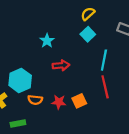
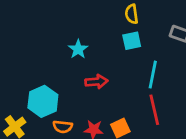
yellow semicircle: (88, 14) -> (132, 14), turned -56
cyan square: (88, 34) -> (132, 41), turned 32

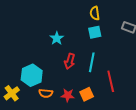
cyan line: (153, 75) -> (92, 62), moved
red arrow: (96, 82) -> (70, 61), turned 112

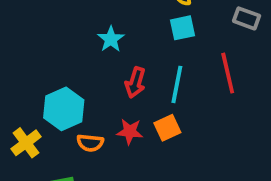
red line: (111, 81) -> (228, 73), moved
orange square: (87, 94) -> (167, 128), moved
red star: (68, 95) -> (130, 132), moved

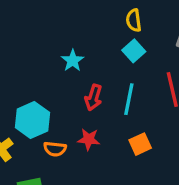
cyan square: (182, 28) -> (134, 51), turned -30
orange square: (167, 128) -> (140, 144), moved

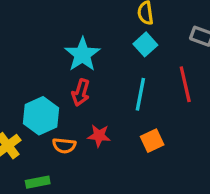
cyan star: (73, 61) -> (82, 54), size x1.5
red arrow: (94, 97) -> (81, 93), moved

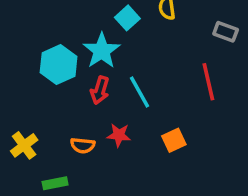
cyan square: (145, 44) -> (127, 18), moved
cyan line: (140, 94) -> (139, 92), moved, turned -40
cyan hexagon: (41, 116) -> (59, 64), moved

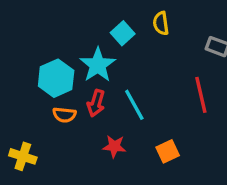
yellow cross: (24, 145) -> (23, 156), turned -35
orange semicircle: (83, 145) -> (64, 115), moved

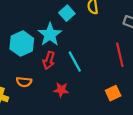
orange semicircle: (64, 115) -> (24, 82), moved
orange square: (168, 151) -> (113, 93), moved

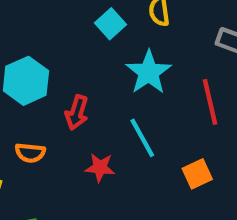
cyan star: (50, 35) -> (149, 72), moved
cyan line: (75, 62) -> (142, 138), moved

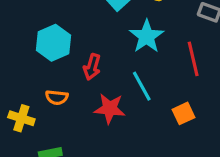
red star: (100, 168) -> (110, 109), size x1.4

